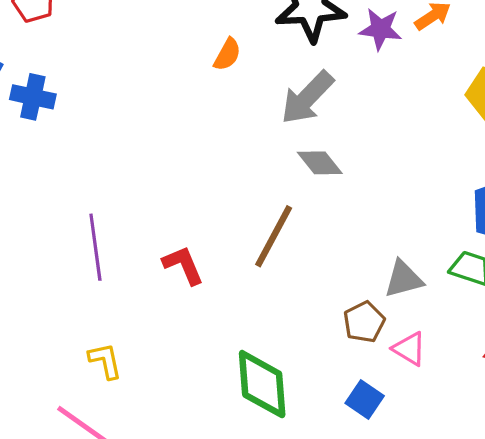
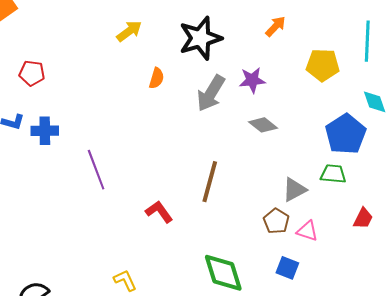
purple star: (380, 29) -> (252, 80), moved
gray diamond: (320, 163) -> (263, 125), moved
purple line: (95, 247) -> (96, 170), moved

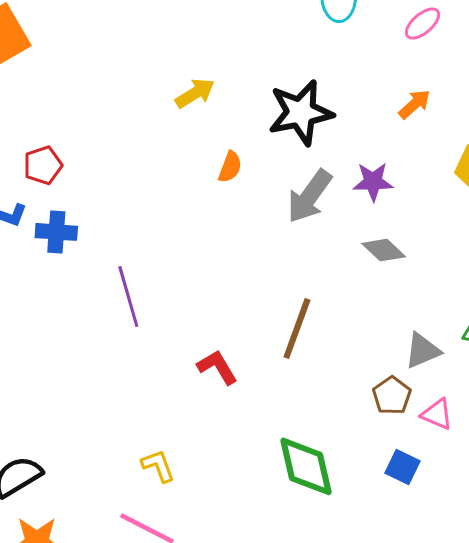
red pentagon: (32, 73) -> (43, 165), moved, turned -30

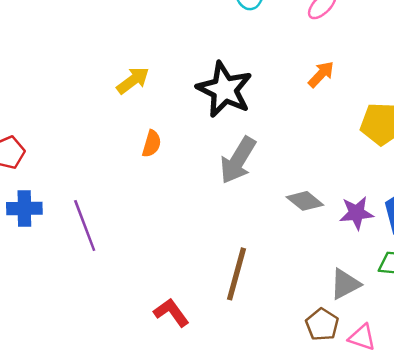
black star: (301, 113) -> (225, 89), turned -30
orange semicircle: (230, 167) -> (152, 144), moved
purple star: (373, 182) -> (356, 213), moved
purple line: (128, 297) -> (85, 226), moved

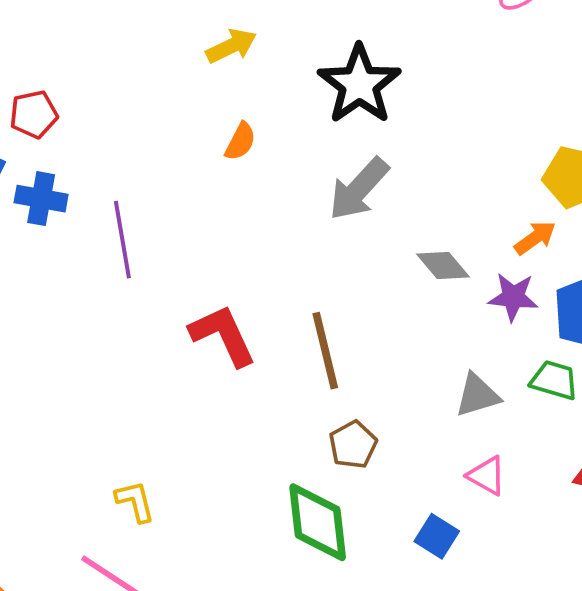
orange arrow: (321, 74) -> (535, 238), moved
brown line: (236, 274) -> (325, 351), turned -40
red L-shape: (171, 312) -> (223, 335), moved, size x1.4
brown pentagon: (322, 325) -> (353, 445), moved

